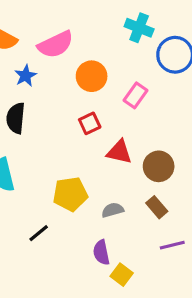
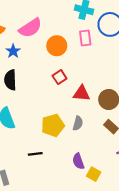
pink rectangle: (135, 95) -> (85, 38), moved, turned -35
gray semicircle: (113, 210) -> (78, 123), moved, turned 128
black line: (39, 233) -> (35, 154), turned 40

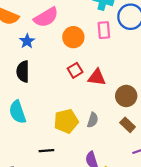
red triangle: (82, 93) -> (97, 77), moved

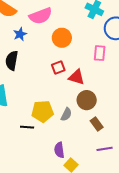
pink rectangle: (104, 30) -> (100, 53), moved
brown circle: (126, 96) -> (87, 100), moved
black line: (46, 151) -> (27, 127), moved

